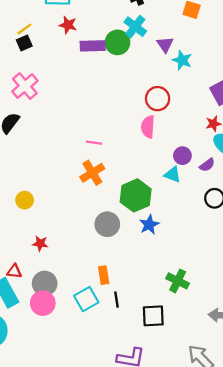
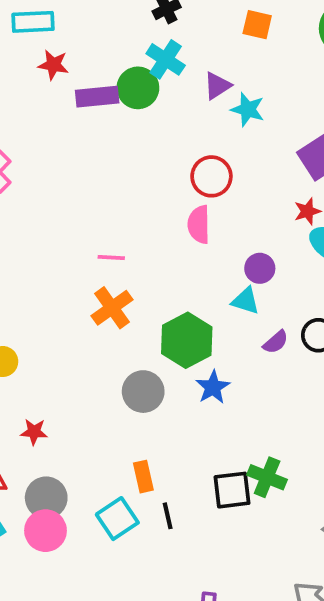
purple triangle: (165, 45) -> (217, 86), turned 36
purple semicircle: (207, 165) -> (276, 342), moved
black square: (153, 316) -> (232, 490), moved

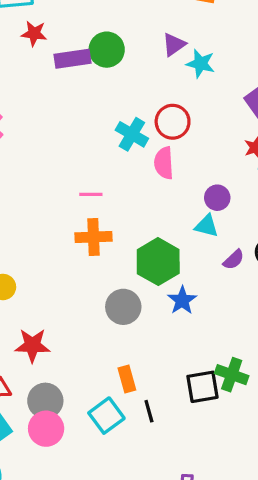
cyan cross: (166, 59) -> (132, 134), moved
orange cross: (112, 308) -> (94, 237), turned 36
red star: (34, 432) -> (32, 345), size x1.5

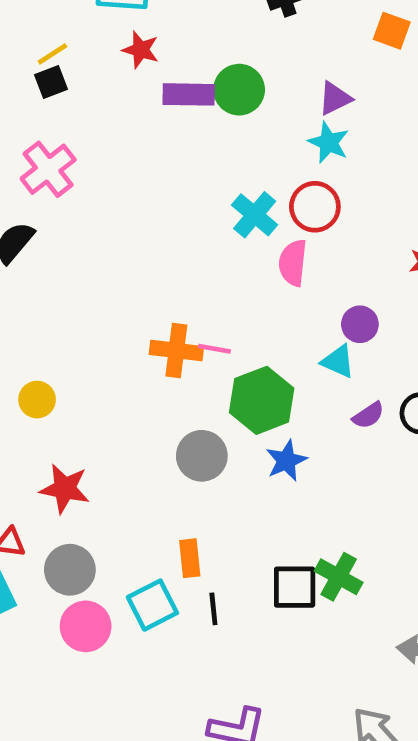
cyan star: (201, 64) -> (329, 142), moved
pink line: (91, 194) -> (214, 349), moved
pink circle: (46, 429) -> (86, 626), moved

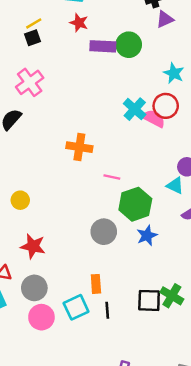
purple triangle: (335, 98) -> (165, 19), moved
pink semicircle: (293, 263) -> (154, 118), moved, turned 110
orange cross: (176, 351) -> (79, 147), moved

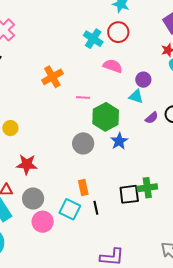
pink semicircle: (154, 118) -> (113, 66), moved
orange cross: (79, 147) -> (52, 77), turned -30
green cross: (172, 296) -> (147, 188), turned -30
cyan square: (76, 307) -> (70, 209), turned -30

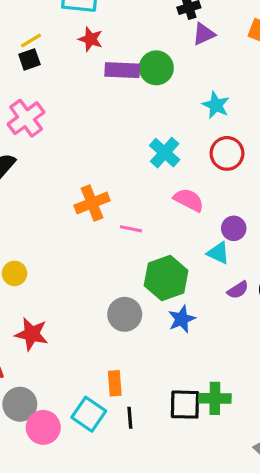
red circle: (118, 32) -> (227, 153), moved
pink line: (83, 97) -> (131, 229), moved
gray circle: (33, 198) -> (20, 404), moved

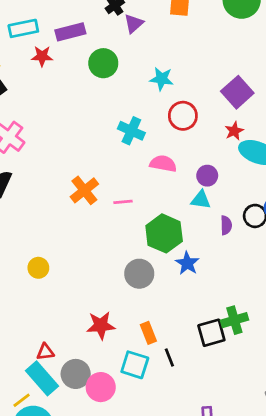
purple rectangle: (122, 70) -> (70, 32), moved
purple semicircle: (238, 290) -> (226, 225), turned -42
red star: (32, 334) -> (101, 325), moved

